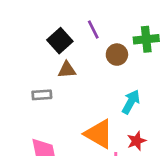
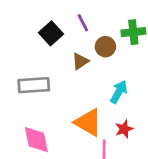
brown triangle: (67, 70) -> (80, 61), moved, turned -30
gray rectangle: (42, 95) -> (34, 85), size x1.6

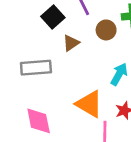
brown triangle: (80, 61) -> (71, 43), moved

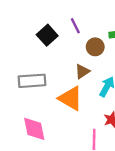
brown triangle: (71, 43) -> (82, 71), moved
orange triangle: (89, 104) -> (71, 98), moved

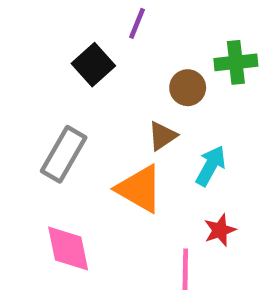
purple line: (75, 26) -> (137, 23), moved, turned 49
gray rectangle: (32, 81) -> (64, 154), turned -56

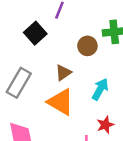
brown triangle: (162, 136) -> (63, 73), moved

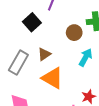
brown triangle: (63, 73) -> (44, 54), moved
cyan arrow: (100, 89) -> (86, 57), moved

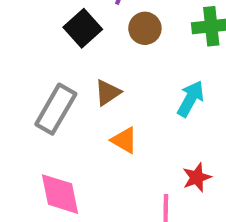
brown circle: (74, 33) -> (145, 28), moved
orange triangle: (53, 78) -> (124, 140), size x0.6

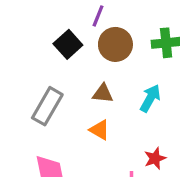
brown circle: (145, 28) -> (115, 44), size x1.4
brown triangle: (108, 93) -> (103, 93), moved, turned 40

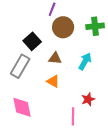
black square: (68, 44) -> (32, 41), moved

